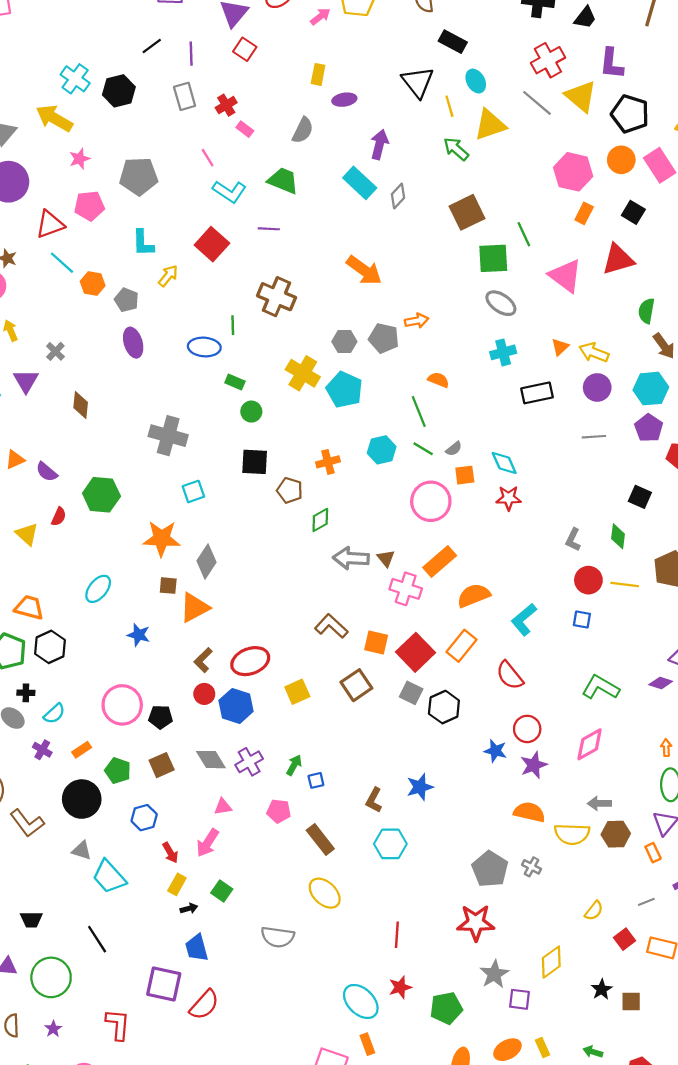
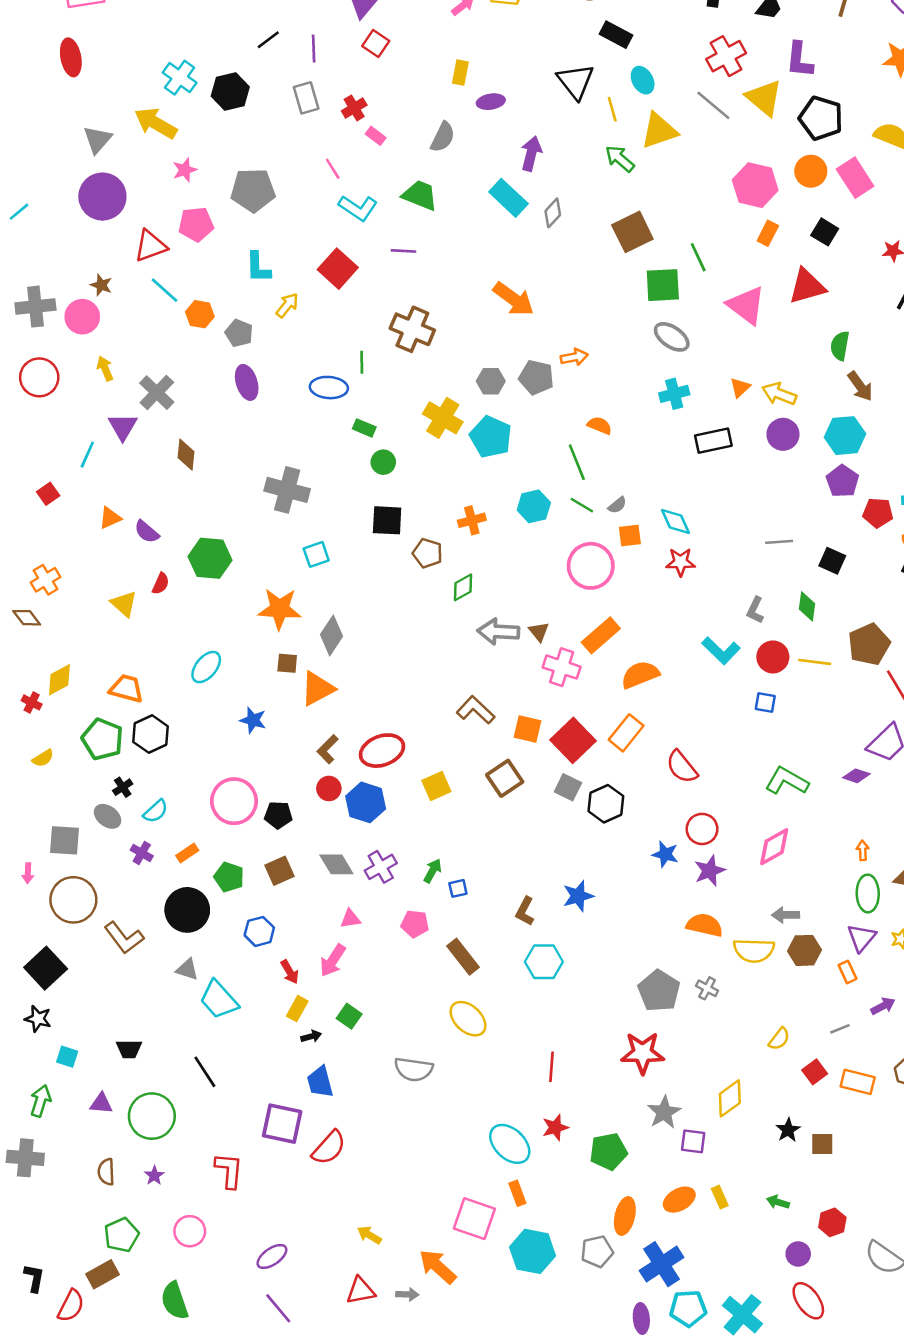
gray cross: (55, 351) -> (157, 393), size x1.6
gray line: (594, 437) -> (779, 542), moved
cyan L-shape: (524, 620) -> (721, 651), moved, turned -96
black cross: (26, 693) -> (123, 787), turned -35

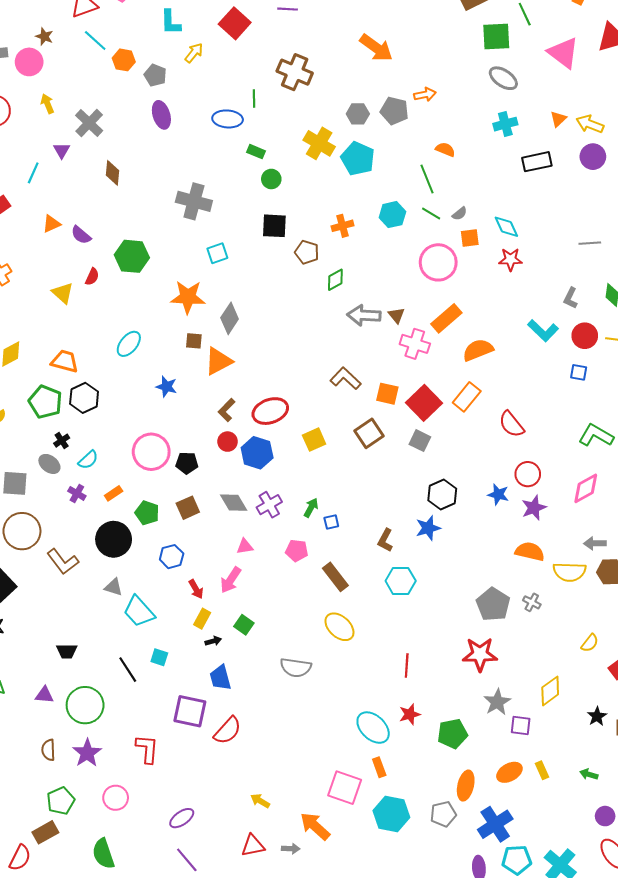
purple triangle: (123, 427) -> (62, 150), size x0.7
black hexagon: (606, 804) -> (442, 494), moved
cyan square: (67, 1057) -> (159, 657), moved
purple star: (154, 1176) -> (87, 753), size x1.8

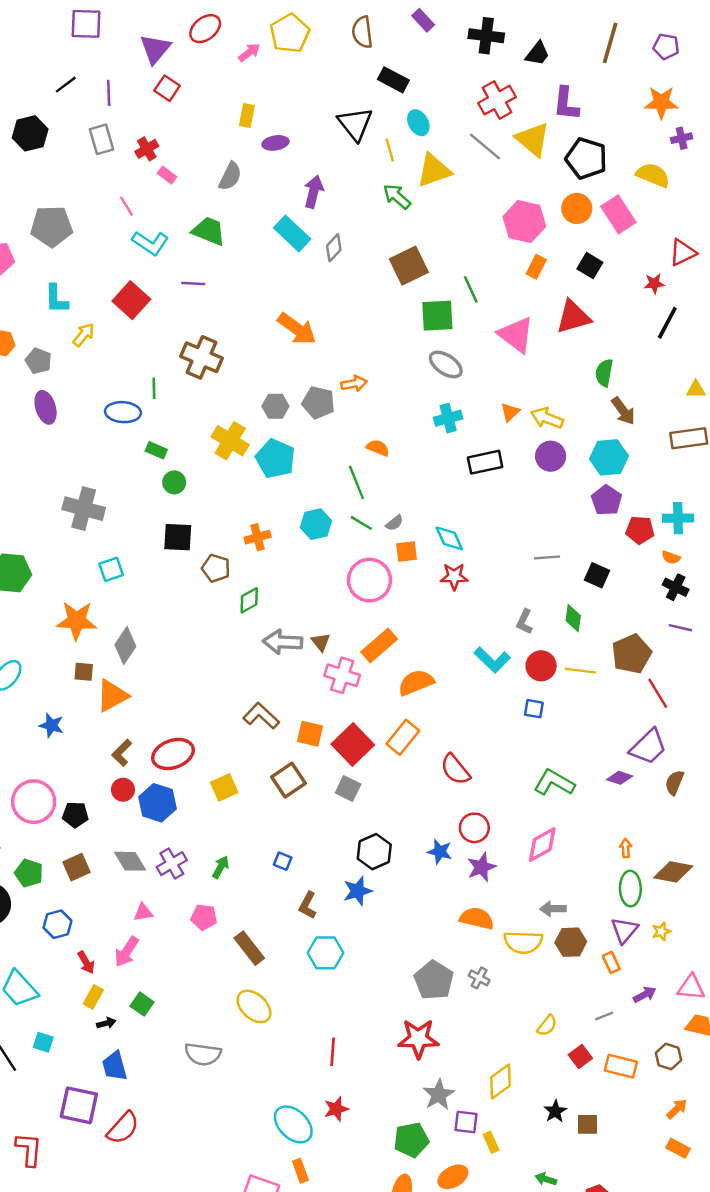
blue square: (331, 522) -> (283, 861), moved, turned 35
green pentagon: (452, 734) -> (411, 1140), moved
yellow rectangle: (542, 770) -> (491, 1142), moved

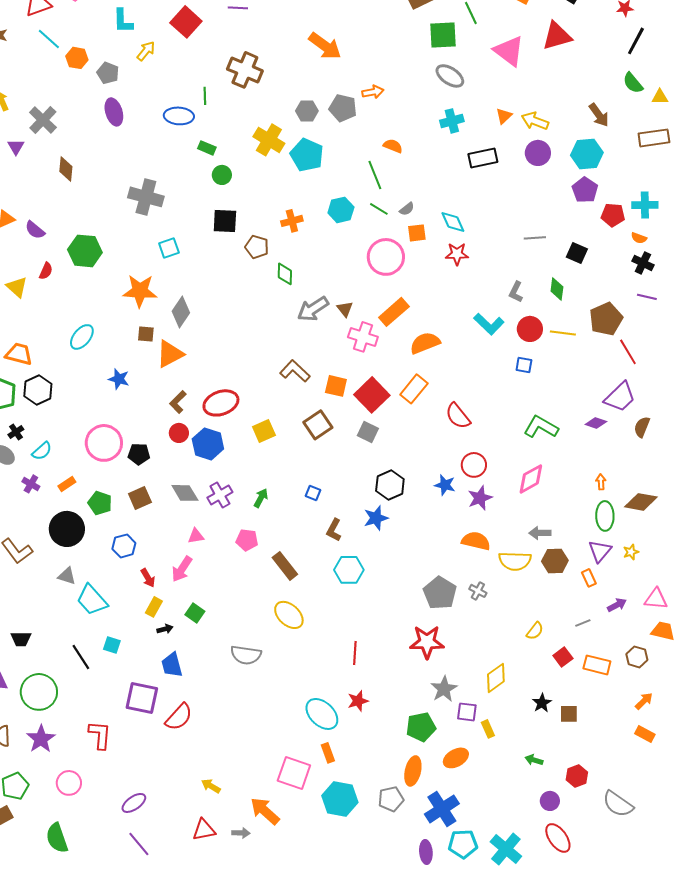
green semicircle: (604, 373) -> (633, 83), moved, turned -50
green diamond: (249, 600) -> (285, 274), turned -60
gray arrow: (283, 642) -> (313, 309), turned -36

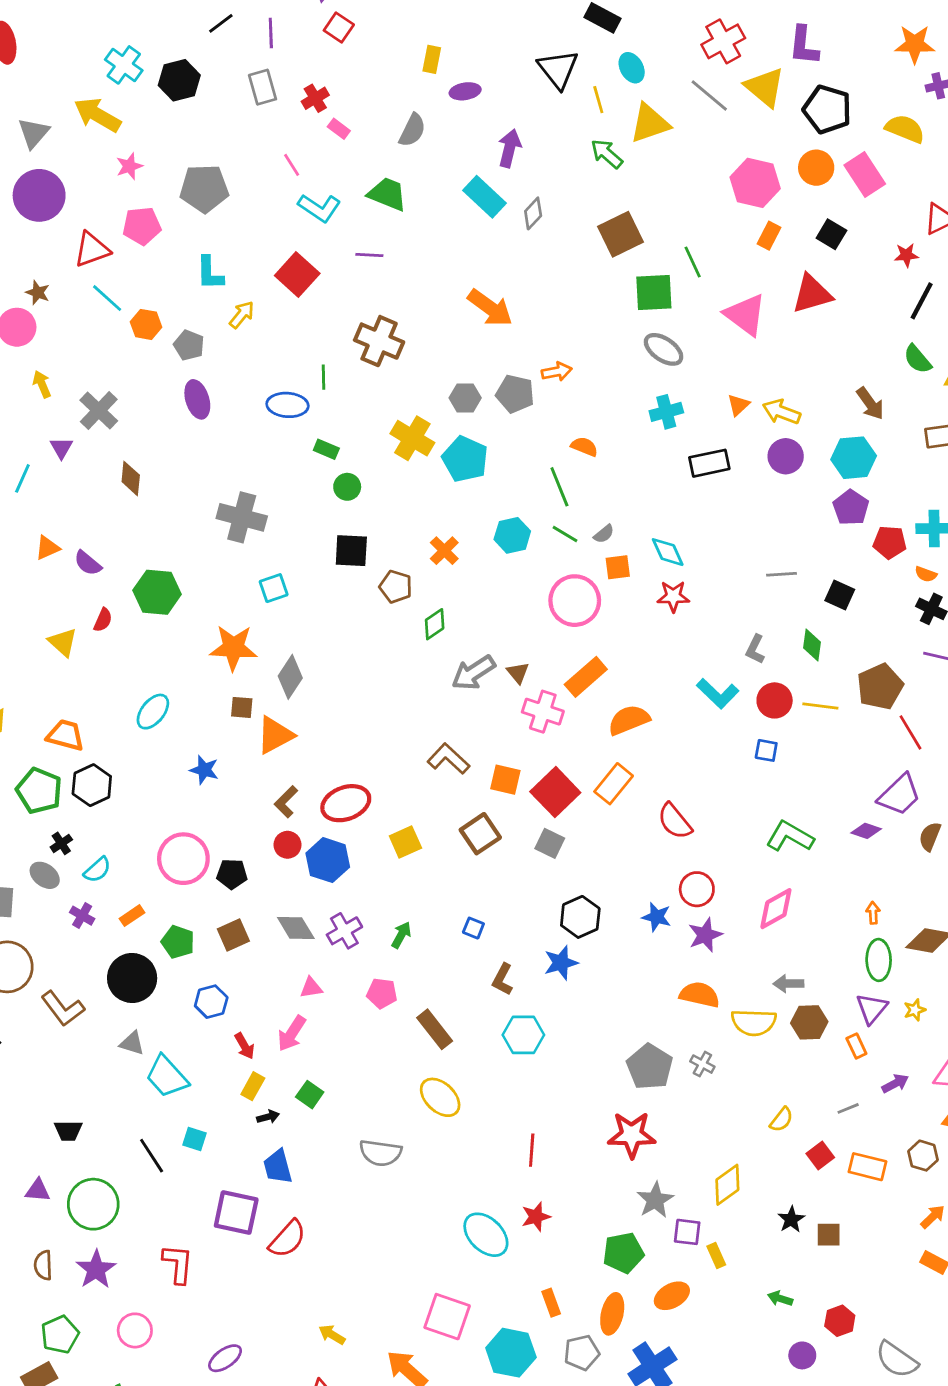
orange cross: (292, 221) -> (444, 551), turned -30
green diamond: (285, 274) -> (435, 624), turned 55
orange rectangle: (328, 753) -> (551, 1303), moved

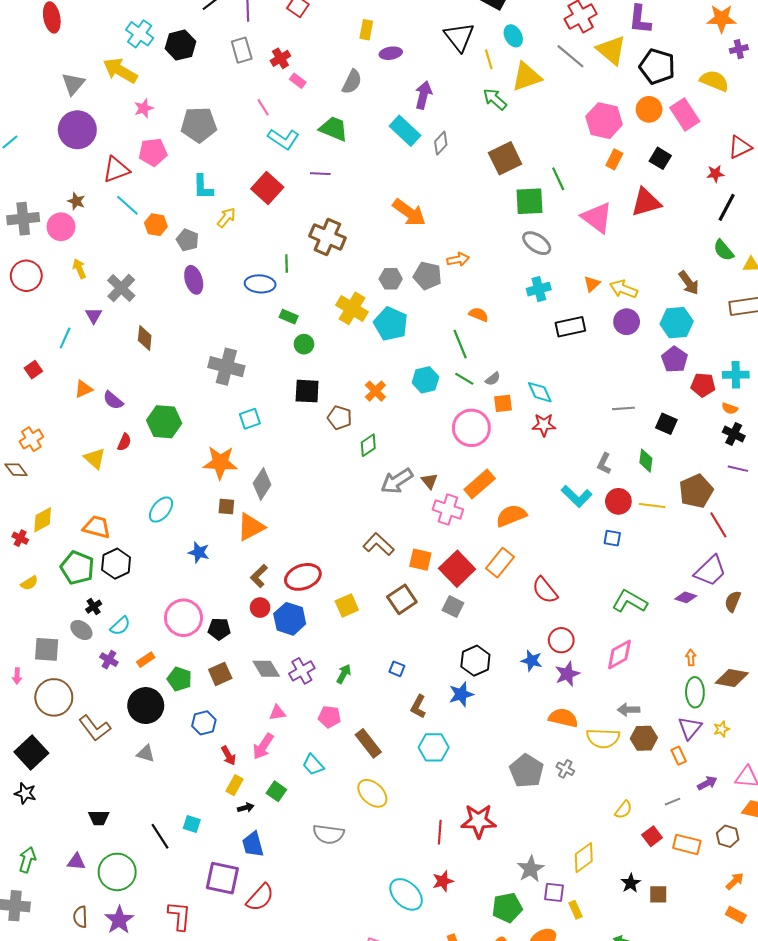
cyan trapezoid: (167, 1077) -> (313, 765), moved, size x0.7
red star: (632, 1135) -> (479, 821), moved

